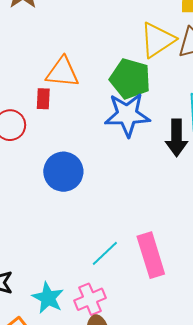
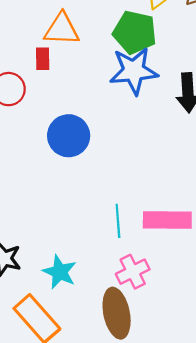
cyan line: (105, 253) -> (118, 221), turned -48
pink rectangle: (151, 255) -> (167, 220), turned -69
pink cross: (90, 299) -> (133, 272), moved

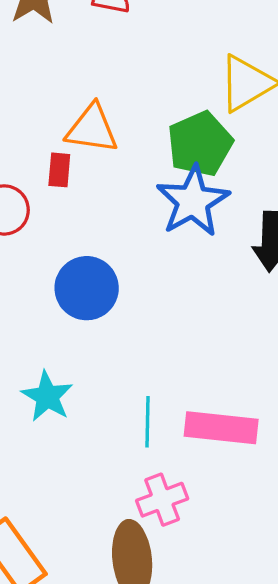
green pentagon: (135, 32) -> (200, 144), turned 30
blue star: (134, 71) -> (193, 201), turned -30
cyan star: (60, 272) -> (47, 396), moved

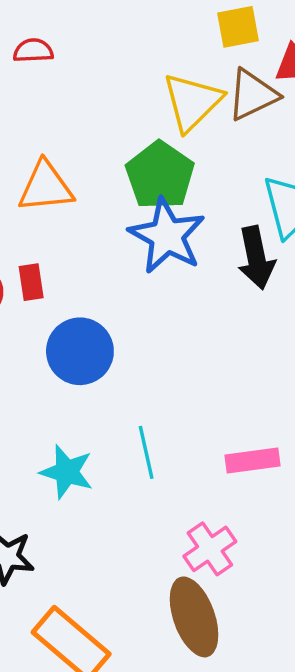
red rectangle: (59, 170) -> (31, 282), moved
cyan line: (148, 422) -> (146, 452), moved
pink rectangle: (221, 428) -> (252, 461), size x0.7

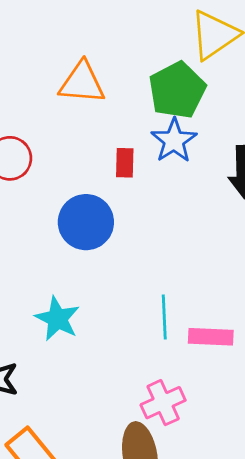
blue star: (167, 236) -> (174, 141), size x0.7
red rectangle: (31, 282) -> (125, 163), moved
cyan line: (146, 452) -> (164, 317), moved

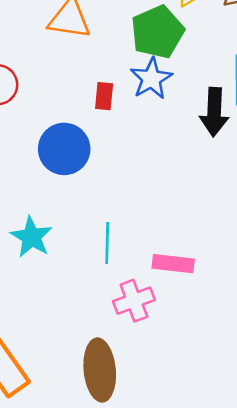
cyan line: (164, 317) -> (107, 243), moved
pink cross: (163, 403) -> (134, 301), moved

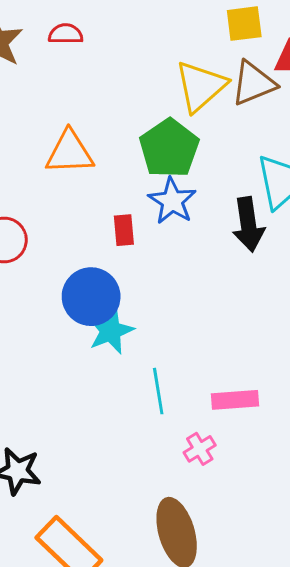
cyan star: (31, 237) -> (111, 331), moved, turned 30
pink cross: (134, 301) -> (200, 449), size x0.7

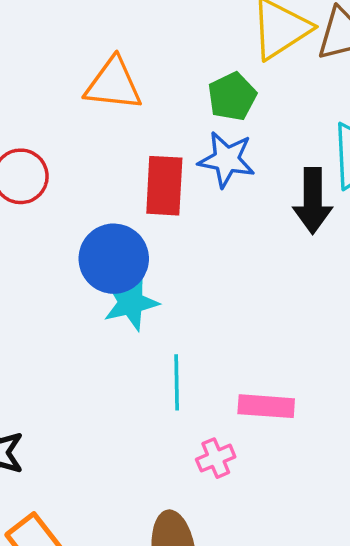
green pentagon: (169, 148) -> (232, 97), size x0.7
blue star: (172, 201) -> (227, 159), turned -30
red rectangle: (124, 230) -> (164, 186), size x1.6

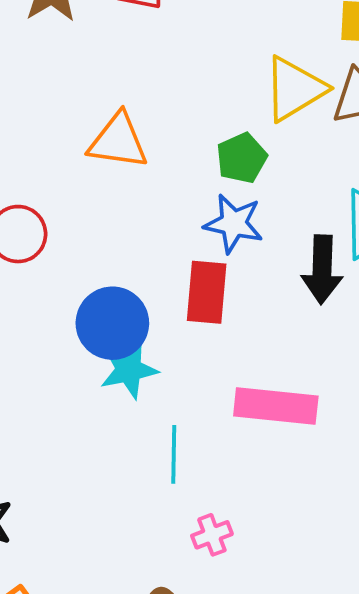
red rectangle: (164, 186) -> (207, 292), moved
pink rectangle: (266, 406) -> (276, 406), moved, size x1.4

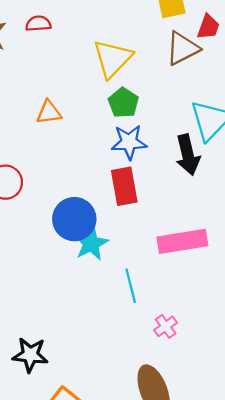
yellow triangle: (294, 89) -> (113, 59), moved
orange triangle: (118, 141) -> (49, 112), size x0.7

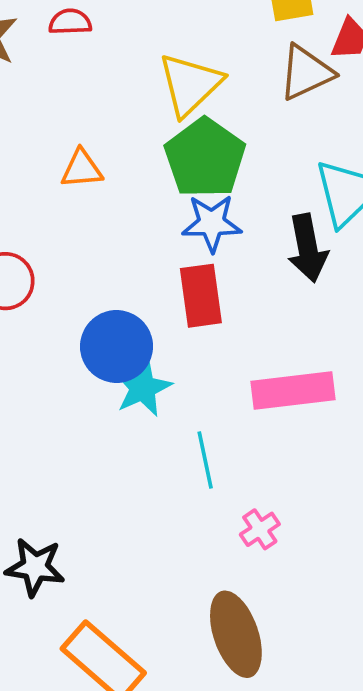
green pentagon: (123, 103) -> (205, 158), size x1.6

